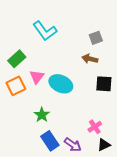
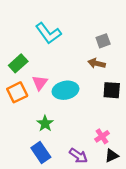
cyan ellipse: (61, 84) -> (65, 90), turned -35
blue rectangle: (50, 141) -> (41, 152), moved

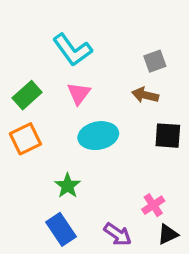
pink triangle: (40, 83) -> (79, 94), moved

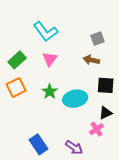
cyan ellipse: (98, 136) -> (75, 99), moved
green star: (68, 186) -> (50, 91), moved
black triangle: (168, 234) -> (106, 113), moved

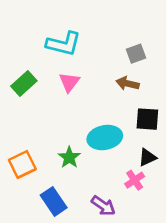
cyan L-shape: (46, 31) -> (64, 44), turned -40
orange square: (16, 87) -> (22, 164), moved
green star: (50, 91) -> (69, 157), moved

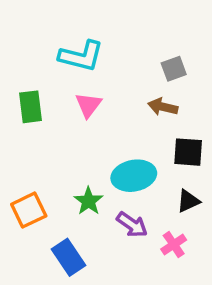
green rectangle: (24, 84) -> (30, 107), turned -55
pink cross: (135, 180) -> (174, 245), moved
purple arrow: (103, 206) -> (132, 225), moved

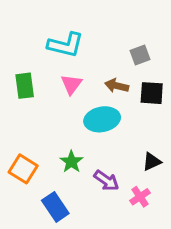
brown arrow: (163, 107) -> (117, 86), moved
black square: (188, 152) -> (152, 93), moved
cyan ellipse: (134, 176) -> (102, 119), moved
orange square: (29, 210) -> (23, 169), turned -32

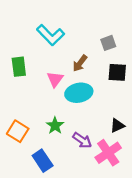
cyan L-shape: (66, 45) -> (51, 35), turned 32
pink triangle: (71, 84) -> (55, 79), moved
brown arrow: (117, 86) -> (80, 63), moved, turned -66
pink cross: (140, 197) -> (108, 153), size x1.6

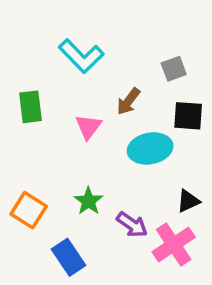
cyan ellipse: (79, 93) -> (150, 148), moved

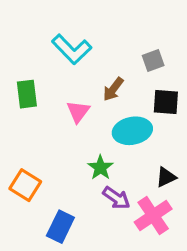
green star: (88, 201) -> (100, 168), moved
blue rectangle: (69, 257) -> (60, 227), turned 60

